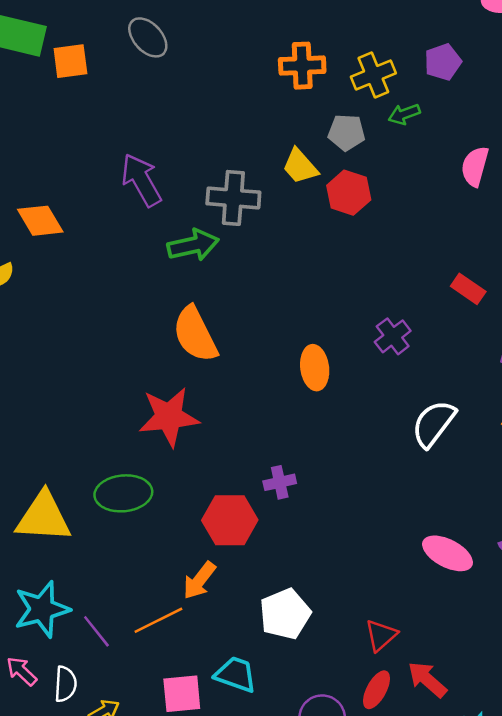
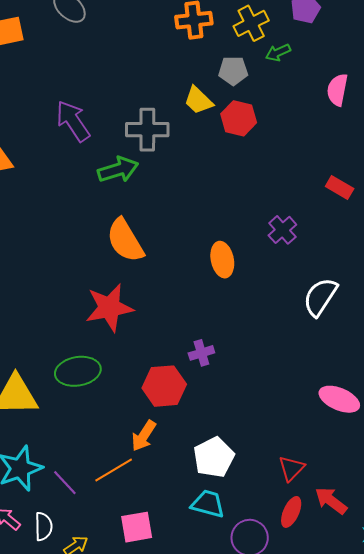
cyan trapezoid: (236, 674) -> (208, 504), moved

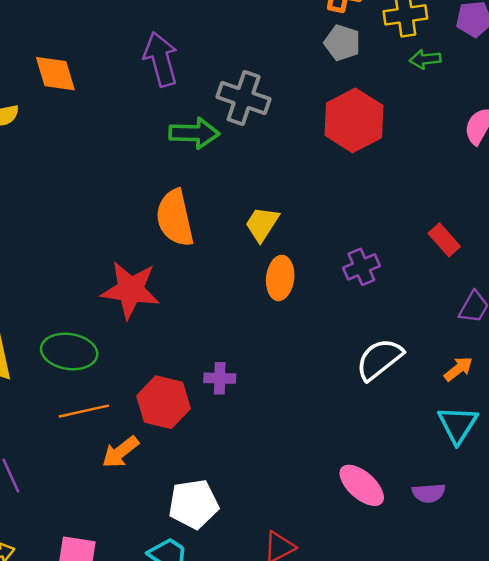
gray pentagon: (233, 71) -> (342, 43), moved
yellow trapezoid: (198, 100) -> (262, 224), moved, turned 60
red hexagon: (239, 118) -> (354, 120), size x1.4
orange line: (114, 470) -> (84, 411), moved

